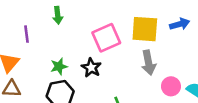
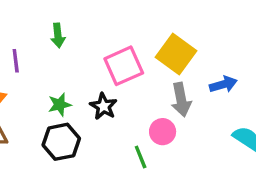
blue arrow: (180, 24) -> (223, 84), moved
yellow square: (145, 29) -> (176, 54), turned 32
pink circle: (171, 86) -> (163, 132), moved

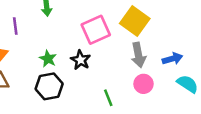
blue arrow: (223, 84) -> (172, 59), moved
green star: (60, 105) -> (48, 59), turned -30
pink circle: (163, 132) -> (143, 84), moved

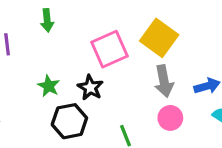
black hexagon: (49, 86) -> (69, 121), moved

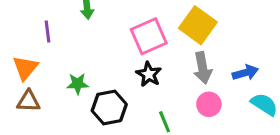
green star: (49, 86) -> (78, 84), moved, turned -30
black star: (90, 88) -> (149, 74), moved

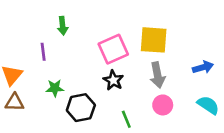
yellow square: (198, 25) -> (154, 40), turned -32
purple line: (47, 32) -> (43, 52), moved
blue arrow: (245, 73) -> (203, 67), moved

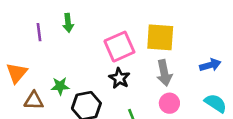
purple line: (43, 52) -> (39, 32), moved
brown triangle: (15, 102) -> (34, 101), moved

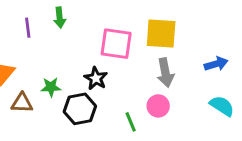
pink square: (119, 47) -> (116, 44), turned 32
black star: (119, 78) -> (96, 78), moved
pink circle: (169, 103) -> (158, 106), moved

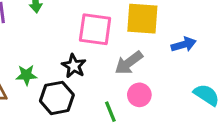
blue arrow: (216, 64) -> (184, 45), moved
gray arrow: (165, 73) -> (129, 63), moved, turned 64

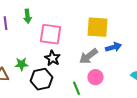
pink square: (95, 29) -> (50, 34), moved
blue arrow: (184, 45) -> (113, 47), moved

